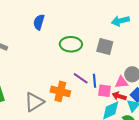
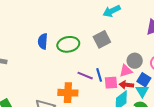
blue semicircle: (39, 22) -> (43, 41), moved
gray square: (105, 47) -> (102, 39), turned -30

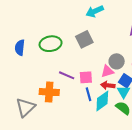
blue semicircle: (43, 41) -> (20, 48), moved
blue line: (99, 75) -> (89, 94), moved
pink square: (111, 83) -> (86, 77), moved

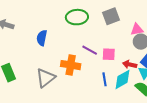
blue semicircle: (20, 48) -> (42, 38), moved
pink triangle: (107, 71) -> (137, 30), moved
blue line: (89, 94) -> (105, 79), moved

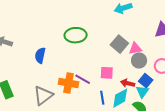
gray square: (111, 16) -> (119, 44), moved, turned -30
purple line: (90, 50) -> (83, 79), moved

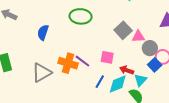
gray circle: (139, 60) -> (150, 48), moved
blue square: (146, 81) -> (155, 65), moved
blue line: (102, 98) -> (100, 82), turned 32

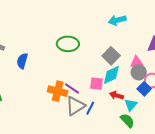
blue semicircle: (43, 32) -> (22, 61), moved
pink triangle: (138, 36) -> (137, 62), moved
gray triangle: (42, 73) -> (75, 106), moved
cyan diamond: (118, 84) -> (111, 75), moved

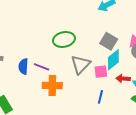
purple line: (72, 88) -> (42, 67), moved
orange cross: (58, 91) -> (52, 86), moved
gray triangle: (75, 106) -> (81, 64), moved

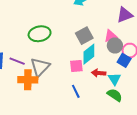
gray square: (109, 41) -> (84, 36), turned 30
gray triangle: (81, 64) -> (40, 67), moved
blue line: (100, 97) -> (76, 91), turned -40

